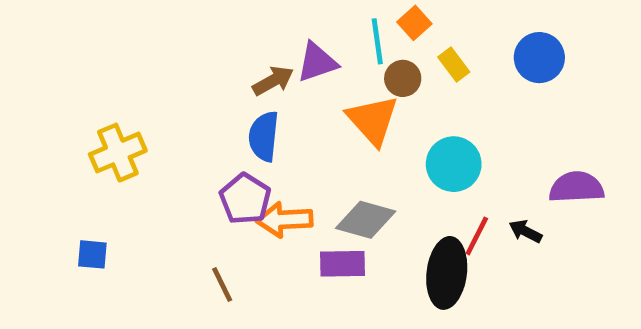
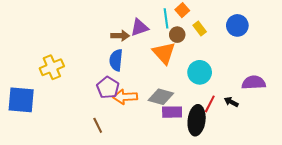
brown arrow: (273, 81) -> (120, 36), turned 30
blue square: (92, 254) -> (21, 100), moved, size x2.0
purple rectangle: (343, 264) -> (172, 112), moved

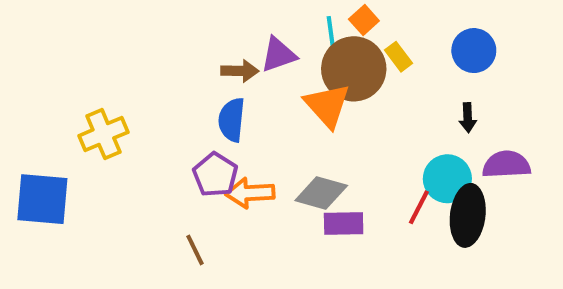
brown circle: (177, 35) -> (354, 69), size x2.0
cyan circle: (200, 72) -> (447, 179), moved
black arrow: (231, 102) -> (468, 118), moved, turned -120
black ellipse: (197, 120) -> (468, 215), moved

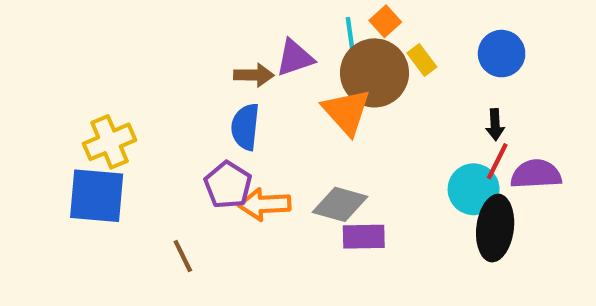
blue square: (42, 199) -> (97, 196), moved
red line: (419, 207) -> (497, 161), moved
brown line: (195, 250) -> (183, 256), moved

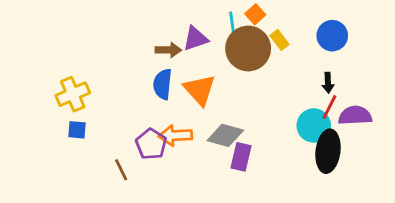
orange triangle: (346, 112) -> (200, 90), moved
purple pentagon: (228, 185) -> (151, 144), moved
blue square: (97, 196) -> (77, 130), moved, size x0.5
purple rectangle: (364, 237) -> (241, 157), turned -76

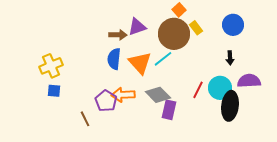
cyan line: (232, 26) -> (163, 59), moved, turned 60
red line: (329, 107) -> (198, 90), moved
gray diamond: (225, 135) -> (158, 95), turned 30

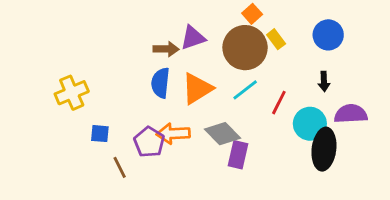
cyan line: (163, 59) -> (245, 90), moved
orange triangle: (140, 63) -> (197, 88), turned 40
red line: (198, 90) -> (279, 103), moved
blue square: (54, 91) -> (100, 134), moved

